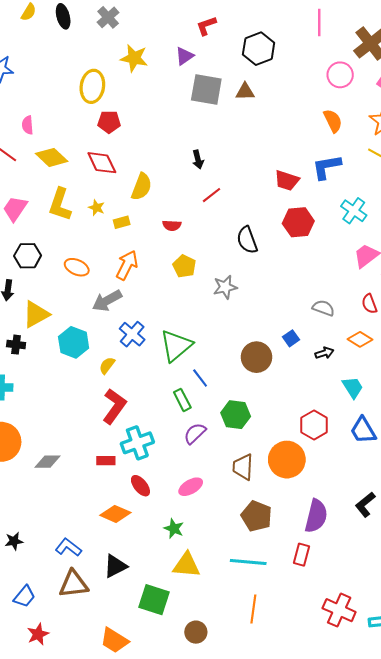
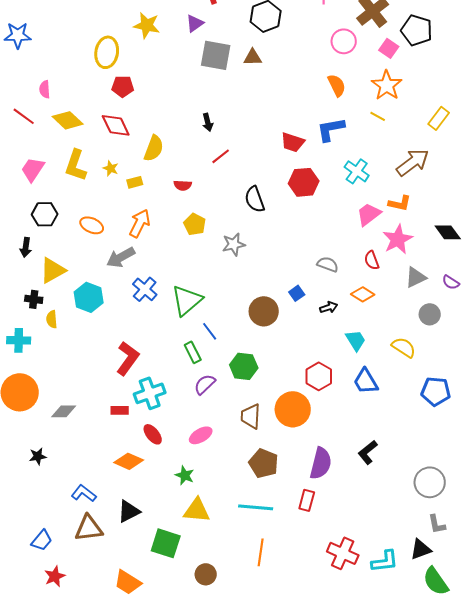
yellow semicircle: (107, 365) -> (52, 319), moved, turned -42
black star: (14, 541) -> (38, 456), moved

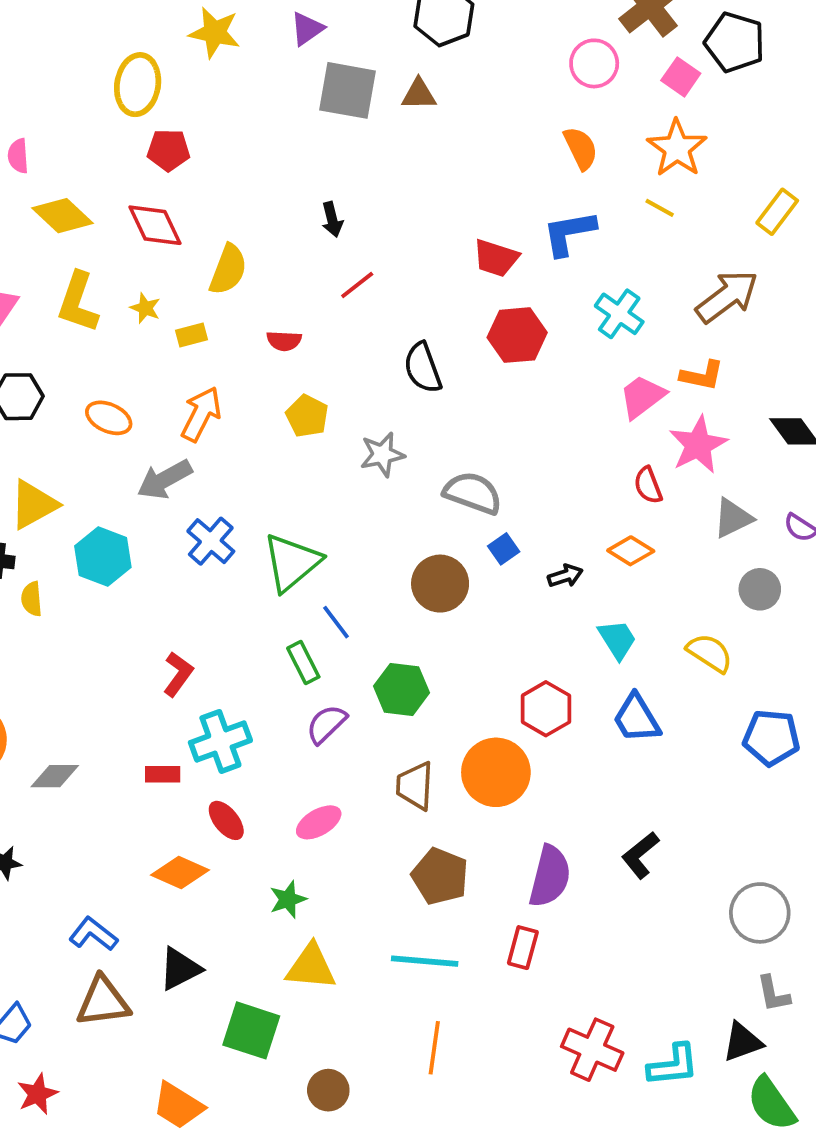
gray semicircle: (328, 264) -> (473, 493), moved, size x1.4
red L-shape: (128, 358) -> (178, 674), size x0.7
green star: (185, 475) -> (288, 899), turned 30

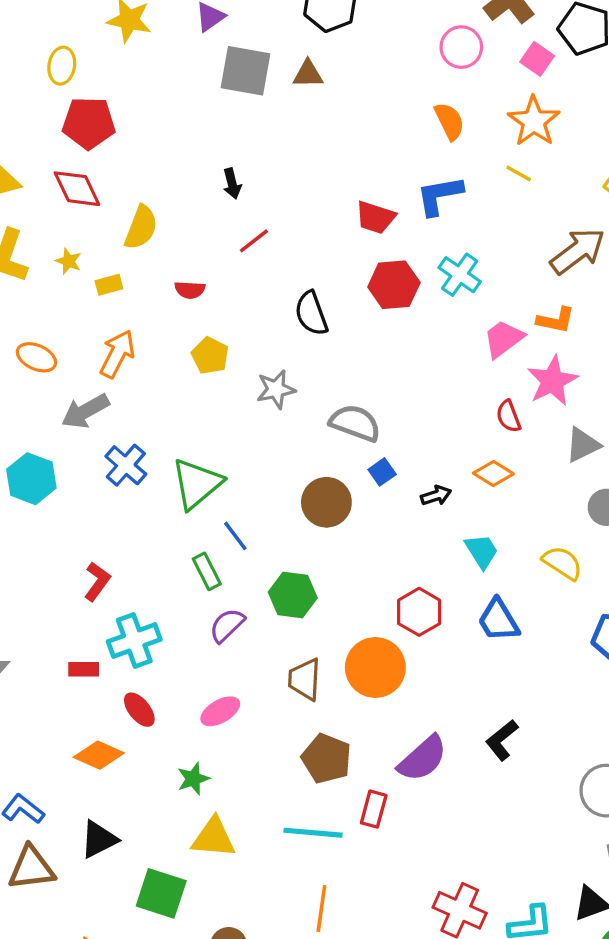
yellow ellipse: (138, 85) -> (62, 66), size x0.7
red pentagon: (168, 150) -> (89, 123), size x1.4
cyan cross: (619, 314) -> (460, 275), moved
purple semicircle: (550, 876) -> (423, 759), turned 34
red rectangle: (523, 948) -> (374, 809), moved

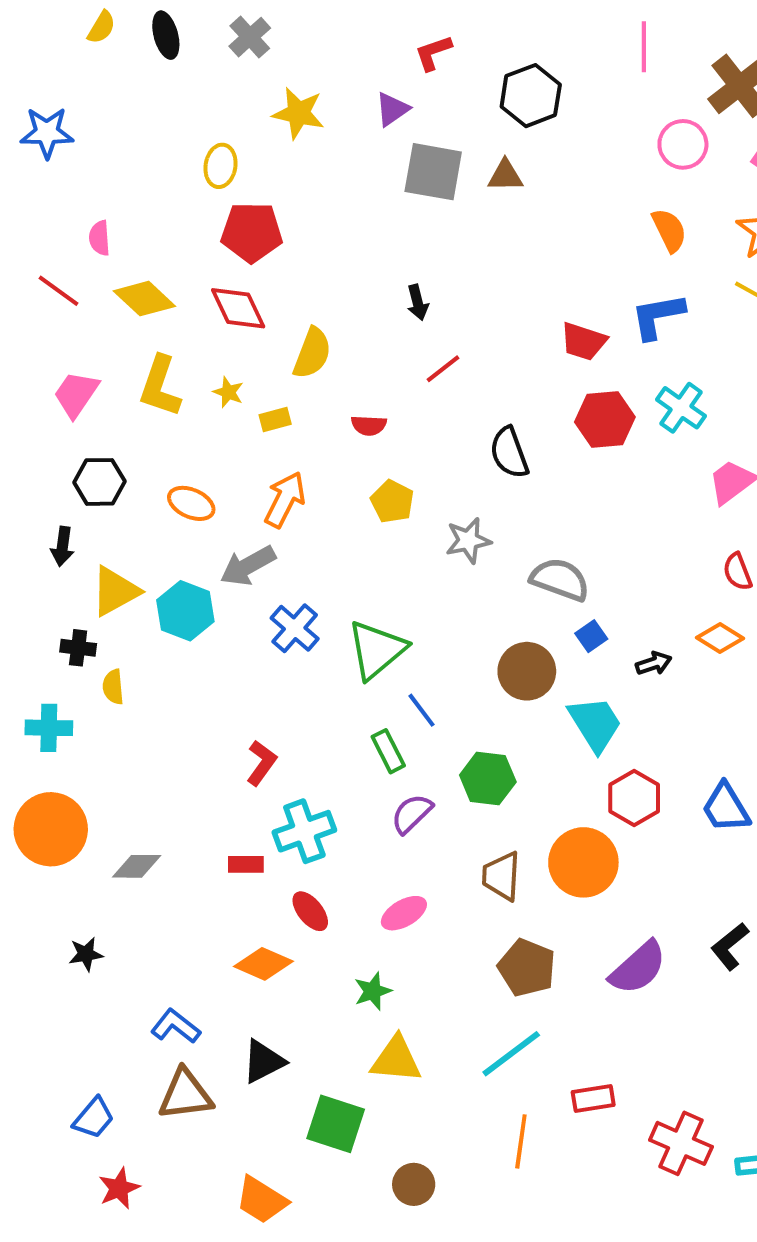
cyan hexagon: (31, 479) -> (185, 611), moved
cyan trapezoid: (482, 551) -> (595, 724), moved, size x1.4
red rectangle: (374, 809) -> (593, 1099), moved, turned 66
cyan line: (313, 833) -> (511, 1054), turned -42

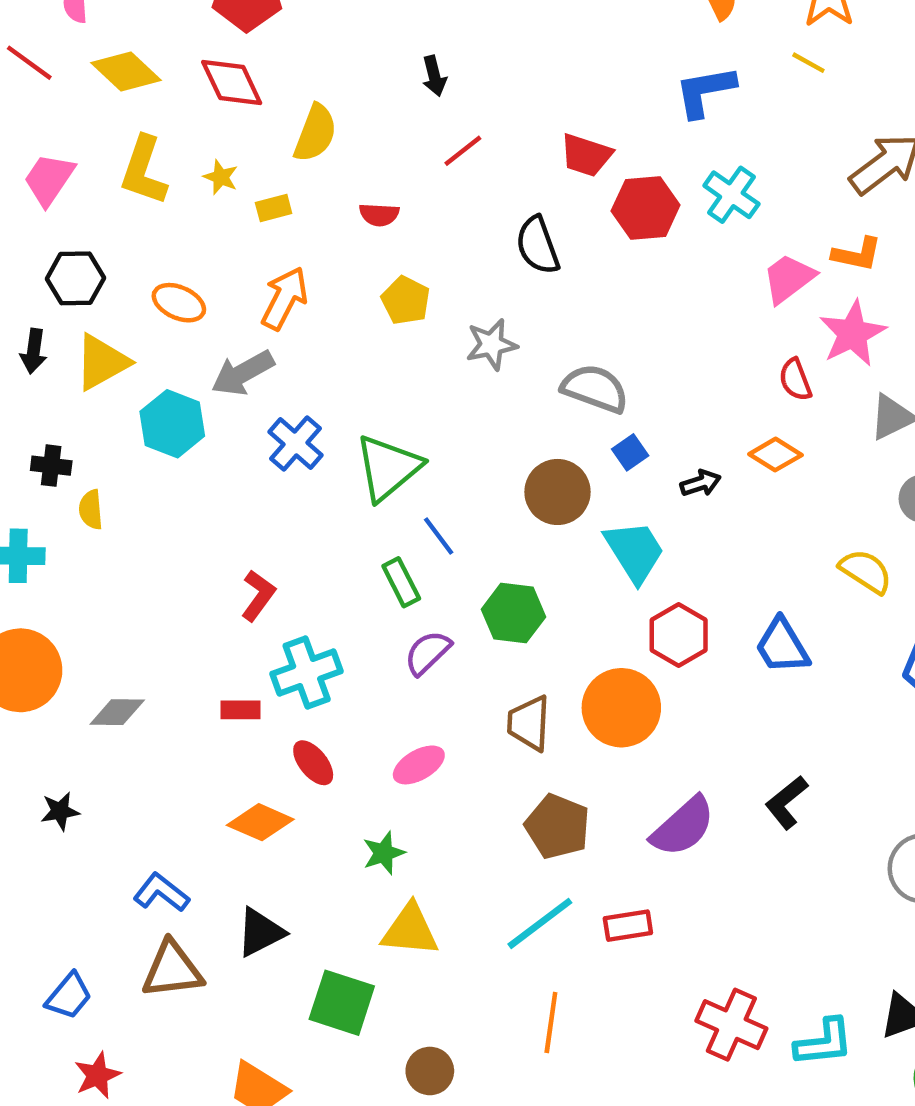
red trapezoid: (583, 341) -> (586, 155), moved
yellow triangle: (115, 591) -> (102, 362), moved
red rectangle: (593, 1099) -> (628, 926), moved

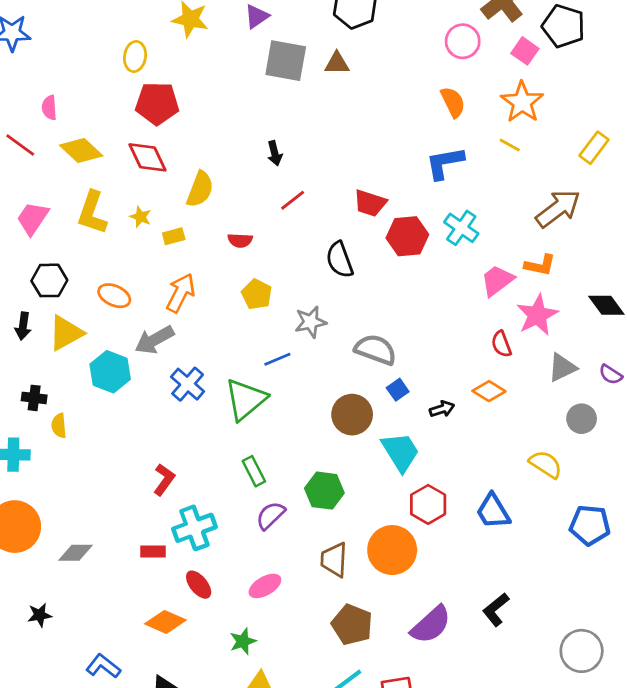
blue line: (439, 536) -> (277, 359), moved, turned -76

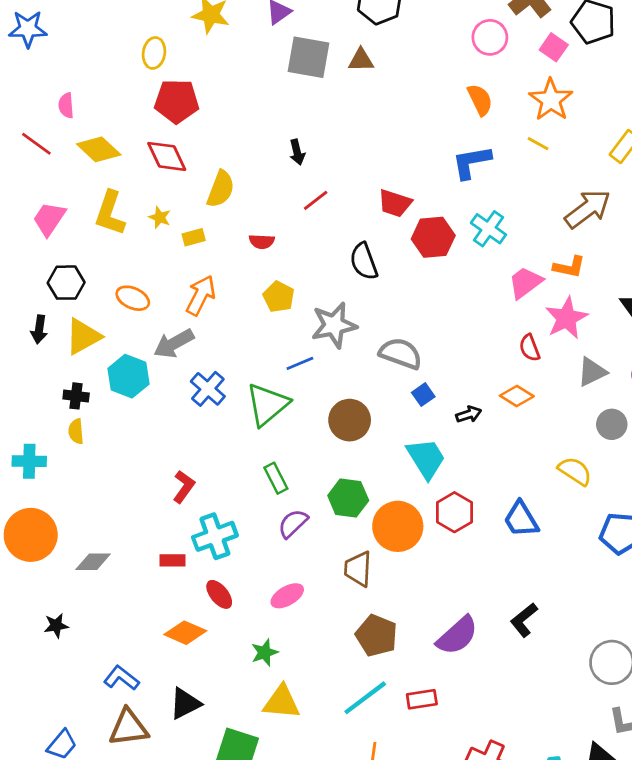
gray star: (311, 322) -> (334, 325), size x1.4
black cross: (34, 398) -> (76, 396), moved
brown circle: (352, 415) -> (350, 420), moved
orange circle: (392, 550) -> (398, 526), moved

